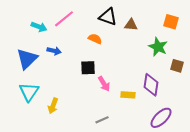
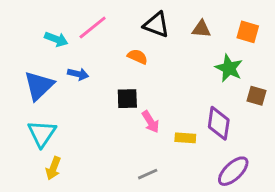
brown triangle: (131, 25) -> (201, 29), moved
yellow arrow: (53, 106) -> (53, 168), moved

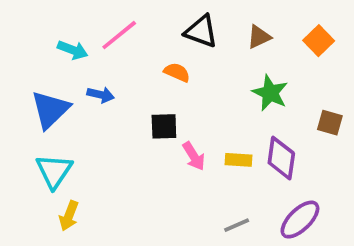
brown triangle: (201, 29) -> (259, 37), turned -30
orange square: (248, 32) -> (319, 41), turned 30
green star: (229, 68) -> (270, 93), moved
yellow rectangle: (185, 138) -> (238, 160), moved
gray line: (148, 174) -> (237, 225), moved

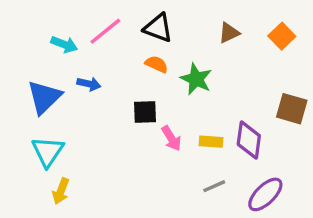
black triangle: (201, 31) -> (158, 28), moved
green star: (270, 93) -> (196, 79), moved
brown square: (330, 123) -> (292, 109), size x1.4
gray line: (237, 225) -> (214, 186), moved

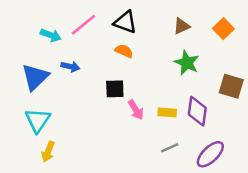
green star: (196, 79) -> (187, 63), moved

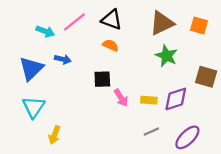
brown triangle: (182, 26) -> (162, 23), size x1.6
orange square: (223, 29) -> (199, 26), turned -30
purple diamond: (197, 111) -> (176, 99), turned 64
yellow arrow: (48, 152) -> (55, 135), moved

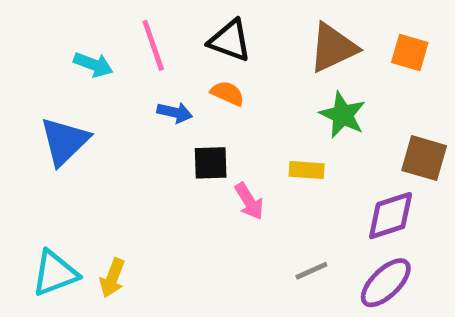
pink line: (74, 22) -> (153, 45), turned -70
blue arrow: (63, 59) -> (175, 112), moved
purple diamond: (176, 99) -> (391, 216), moved
yellow rectangle: (149, 100) -> (307, 170), moved
cyan triangle: (34, 107) -> (55, 273), moved, turned 35

